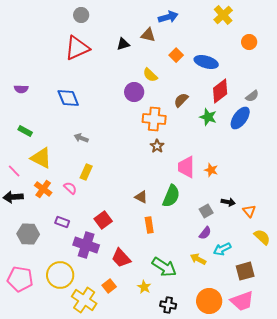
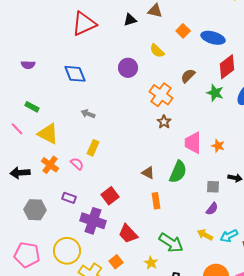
purple circle: (134, 92) -> (128, 68), moved
orange cross: (154, 119) -> (161, 95), turned 30
pink line: (14, 171) -> (17, 129), moved
gray square: (206, 211) -> (213, 187), turned 32
cyan arrow: (222, 249) -> (229, 236), moved

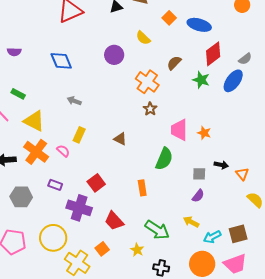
orange cross: (50, 165) -> (36, 152), size x1.4
brown triangle: (148, 173) -> (120, 139), moved
cyan arrow: (229, 236) -> (212, 237), moved

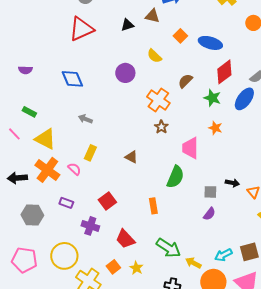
orange star: (204, 133) -> (215, 128), moved
purple cross: (79, 208) -> (90, 226), size x0.7
yellow arrow: (191, 222) -> (193, 263), moved
yellow star: (137, 250) -> (136, 268), moved

